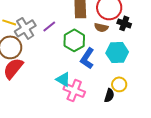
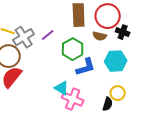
blue L-shape: (87, 58) -> (86, 67), turned -140

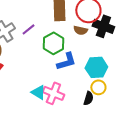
black cross: (123, 32) -> (103, 26), size x1.5
cyan hexagon: (116, 61) -> (96, 67), moved
cyan triangle: (62, 88) -> (38, 92), moved

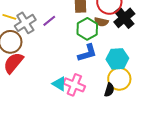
black cross: (103, 26) -> (124, 18), turned 30
green hexagon: (53, 43) -> (87, 29), moved
yellow circle: (98, 87) -> (119, 79), size x1.5

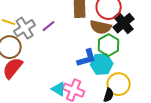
brown semicircle: (101, 22) -> (101, 27), size x1.5
green hexagon: (87, 29) -> (109, 45), moved
cyan hexagon: (117, 59) -> (102, 64), moved

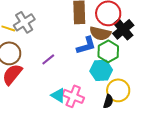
purple line: (49, 26) -> (48, 59), moved
gray cross: (25, 28) -> (24, 22), moved
blue L-shape: (87, 58) -> (86, 45), moved

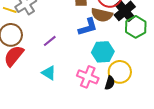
green hexagon: (108, 51) -> (136, 27), moved
cyan triangle: (58, 95) -> (49, 73), moved
pink cross: (73, 96) -> (88, 77), moved

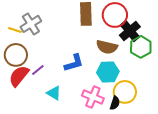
brown semicircle: (102, 15) -> (107, 47), moved
blue L-shape: (88, 27) -> (74, 63), moved
purple line: (50, 41) -> (38, 70), moved

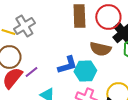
cyan hexagon: (108, 72) -> (85, 71), moved

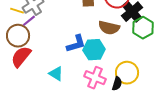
purple line: (31, 72) -> (29, 21), moved

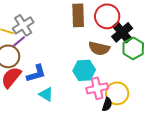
blue L-shape: (76, 44) -> (36, 73), moved
pink cross: (95, 78) -> (97, 88), moved, turned -35

